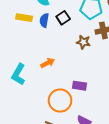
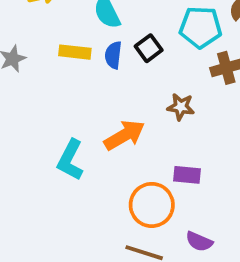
brown star: (83, 42) -> (181, 107), moved
orange arrow: (48, 63) -> (124, 135), size x1.5

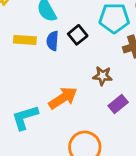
cyan L-shape: (70, 160) -> (25, 117), turned 48
purple rectangle: (187, 175) -> (118, 104), moved, turned -42

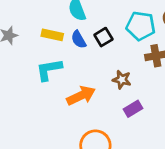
blue semicircle: (53, 41) -> (79, 40), turned -42
cyan L-shape: (25, 117) -> (49, 70), moved

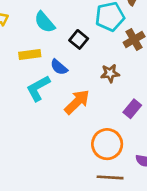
blue semicircle: (79, 40) -> (59, 67), moved
purple rectangle: (133, 109) -> (132, 109), moved

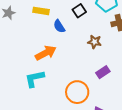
cyan L-shape: (38, 88) -> (35, 79), moved
orange arrow: (77, 102) -> (46, 53), moved

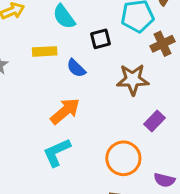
black square: (79, 11) -> (101, 39), turned 32
brown star: (95, 42) -> (133, 79), size x1.5

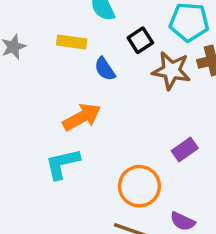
black square: (101, 39) -> (140, 40), turned -30
brown star: (133, 79) -> (171, 71), moved

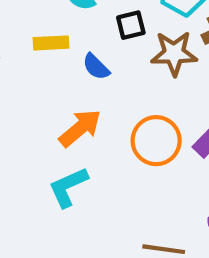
black square: (140, 40) -> (131, 25), turned 30
orange circle: (139, 186) -> (156, 141), moved

